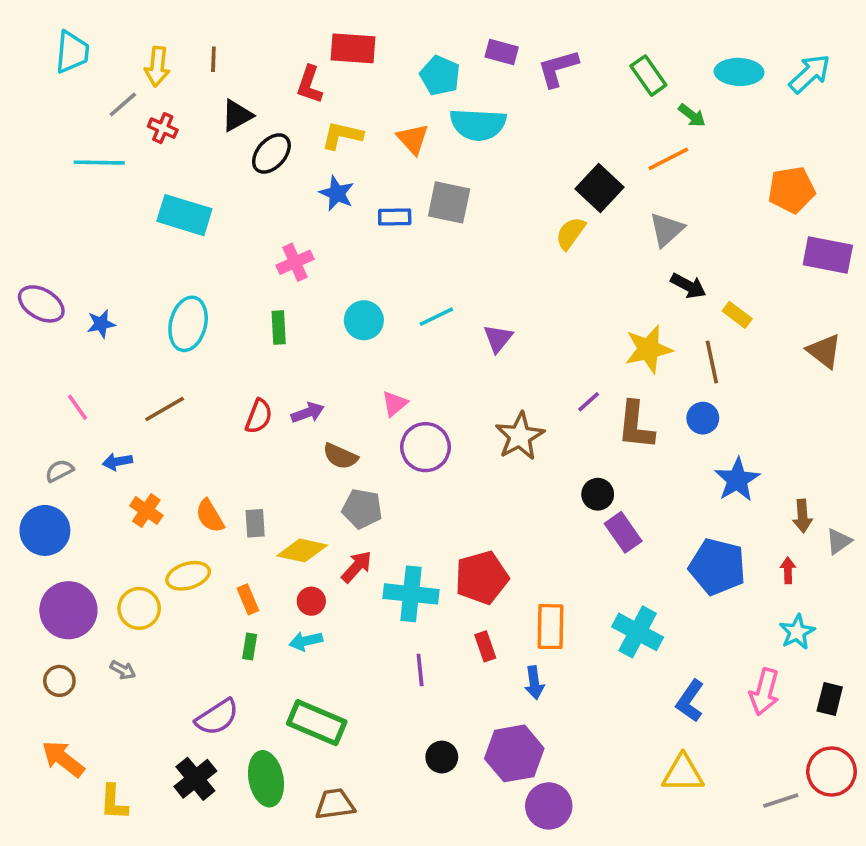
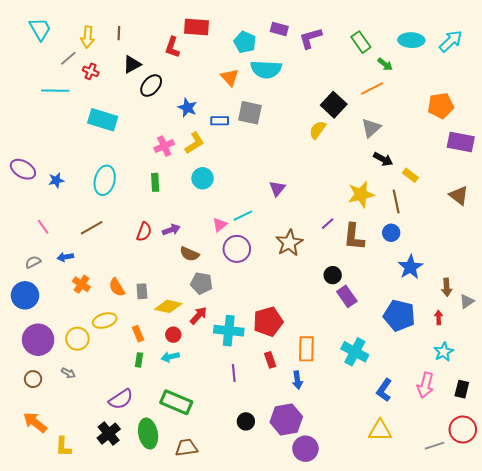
cyan trapezoid: (72, 52) -> (40, 29), turned -35
yellow L-shape: (342, 135) -> (194, 143), moved, turned 135
cyan line: (436, 317) -> (243, 216), moved

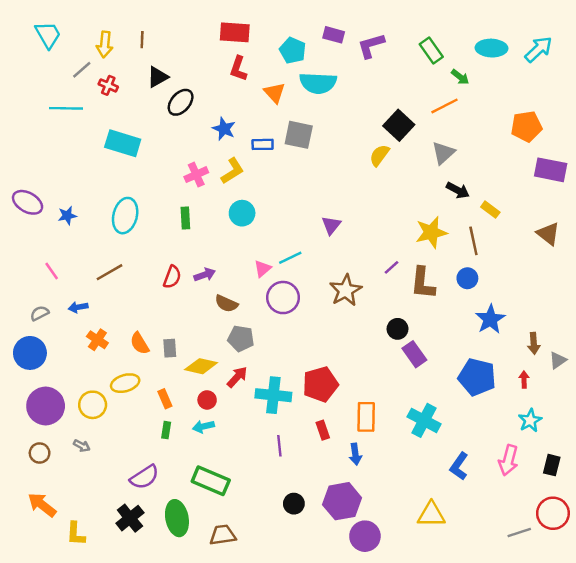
red L-shape: (172, 47) -> (238, 69), moved
yellow triangle: (380, 431) -> (431, 514), moved

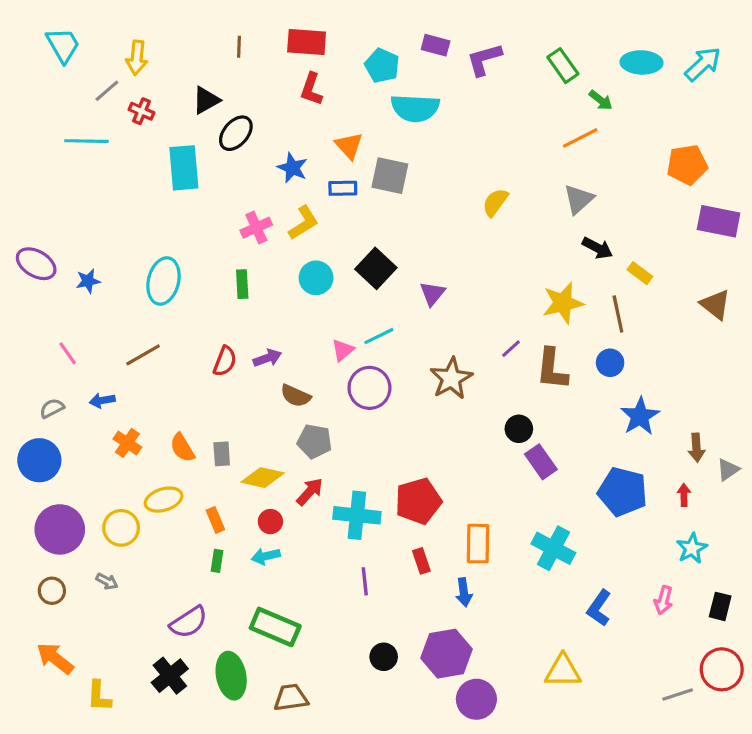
brown line: (142, 40) -> (239, 47), moved
orange triangle: (275, 93) -> (349, 146), moved
black square: (399, 125) -> (376, 268), moved
cyan rectangle: (123, 143) -> (184, 168), moved, turned 68
pink arrow: (508, 460) -> (664, 600), size x0.7

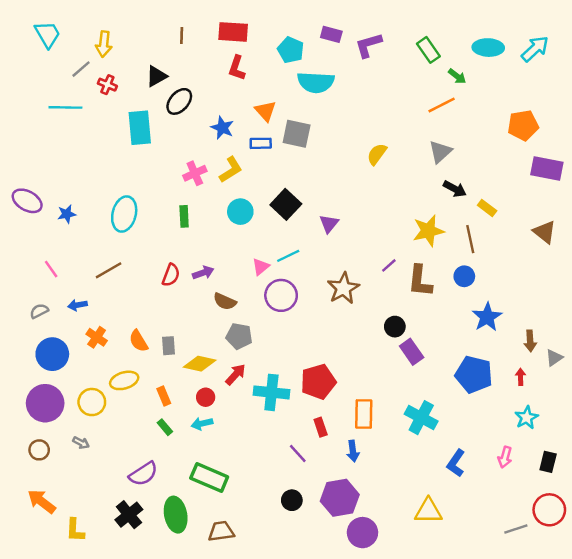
blue circle: (39, 460) -> (52, 354), moved
green rectangle: (217, 561) -> (165, 427), turned -49
purple line: (365, 581) -> (298, 454), moved, turned -36

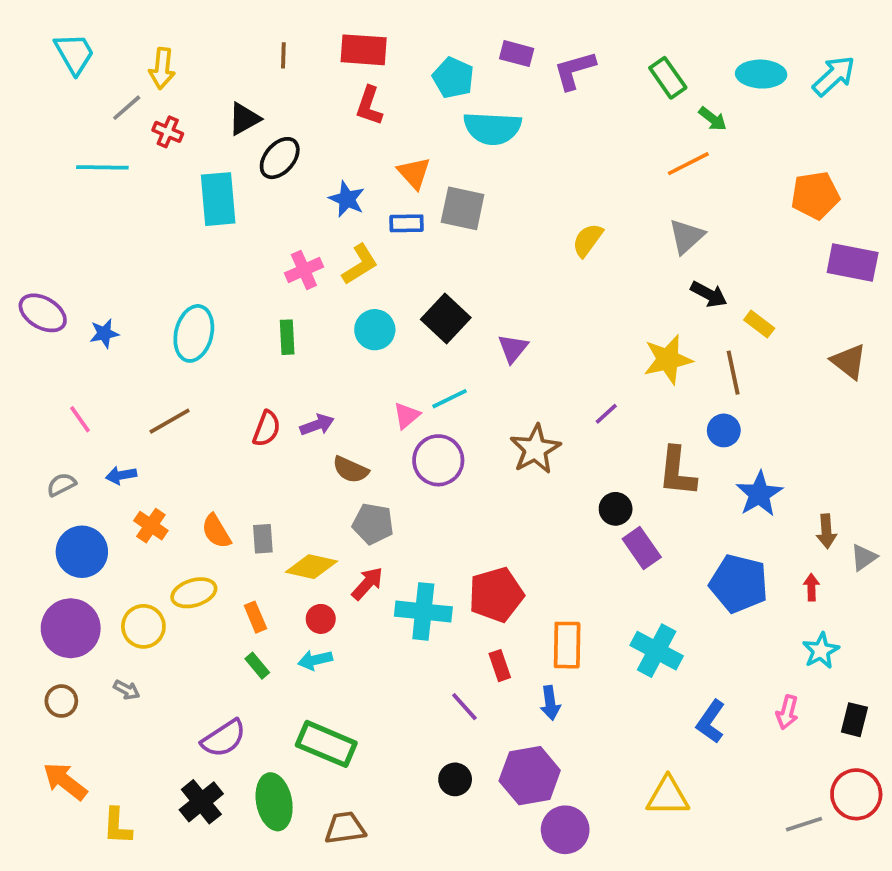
brown L-shape: (420, 281) -> (677, 472), moved

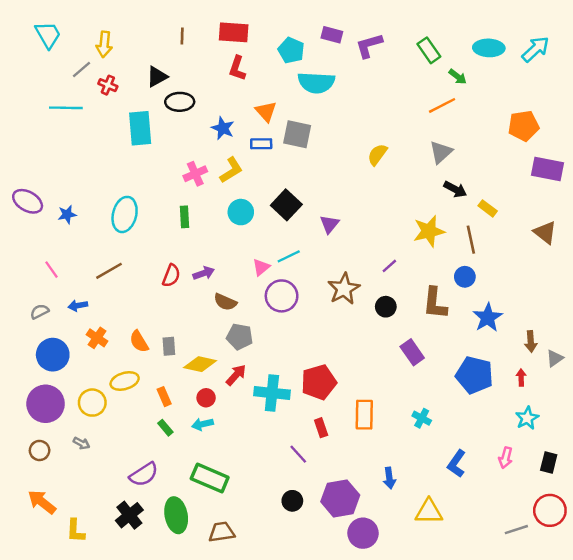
black ellipse: (280, 158) -> (180, 102), turned 48
black circle: (616, 509) -> (386, 307), moved
cyan cross: (657, 651) -> (422, 418), size x0.6
blue arrow: (550, 703) -> (389, 478), moved

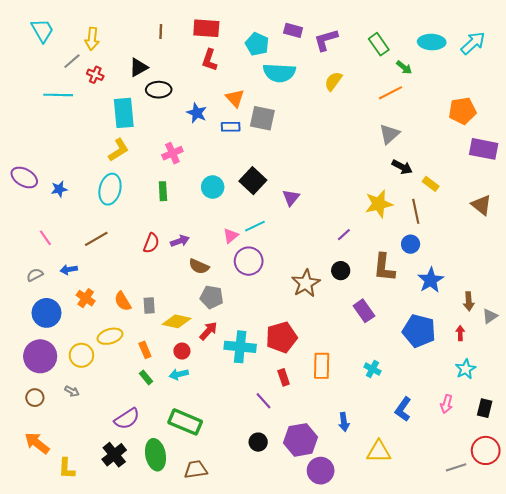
yellow semicircle: (377, 155) -> (333, 81), moved
yellow L-shape: (231, 170) -> (118, 150), moved
brown star: (344, 289) -> (306, 283), moved

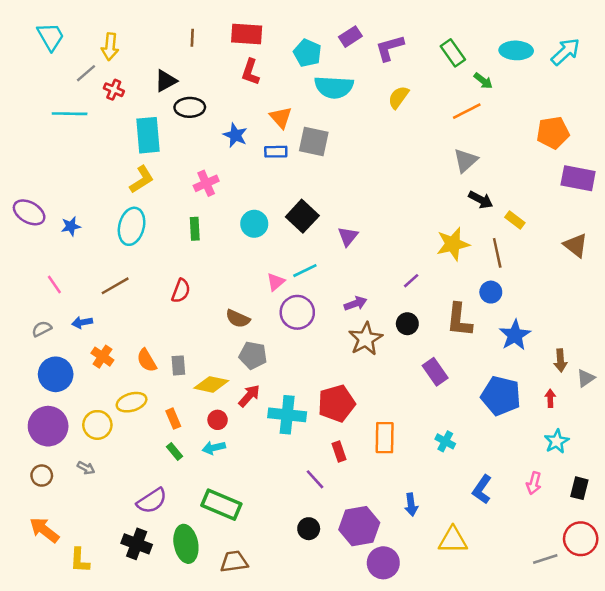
purple rectangle: (293, 30) -> (350, 37), turned -48
purple arrow: (180, 241) -> (355, 303), moved
black cross: (114, 455) -> (137, 544), turned -30

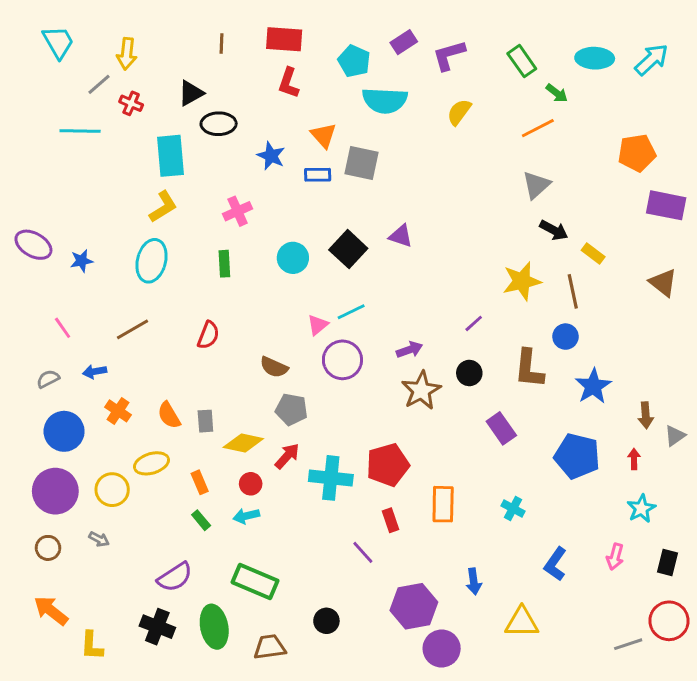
purple triangle: (348, 236) -> (401, 236), moved, turned -50
black circle: (309, 529) -> (326, 621), moved

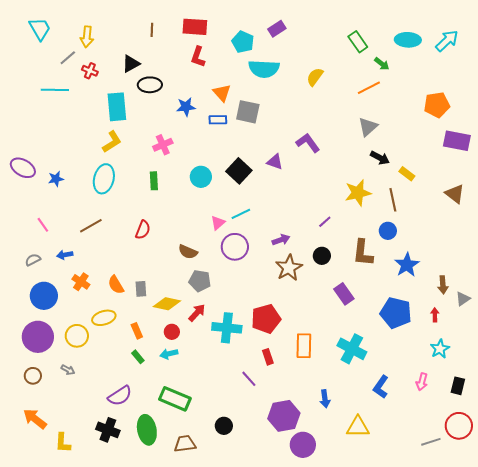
purple L-shape: (449, 55) -> (308, 143), moved, turned 70
blue star: (271, 156) -> (186, 107), turned -30
cyan cross: (513, 509) -> (352, 349), size x1.8

